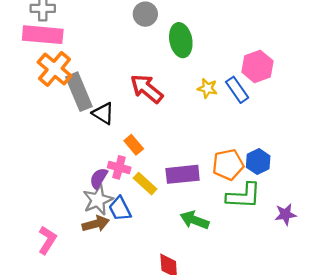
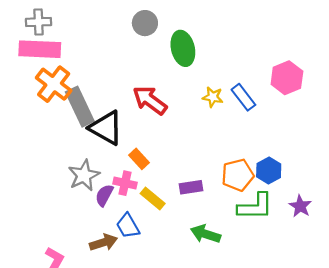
pink hexagon: (257, 66) -> (287, 78), moved
black triangle: (103, 113) -> (106, 128), size x1.5
purple rectangle: (183, 174) -> (191, 187), size x0.7
gray star: (98, 200) -> (84, 175), moved
purple star: (285, 214) -> (300, 206), moved, turned -30

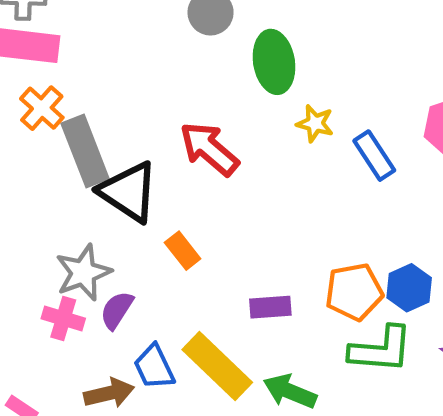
orange cross: (54, 84) -> (42, 108), size x0.7
yellow star: (213, 97) -> (315, 123), moved
pink cross: (125, 183) -> (63, 319), moved
yellow rectangle: (153, 198) -> (217, 366), moved, size x1.6

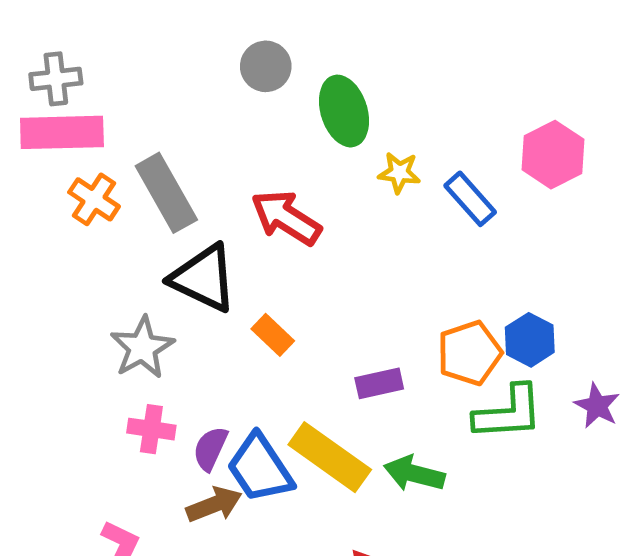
gray rectangle: (85, 151) -> (166, 193), moved
gray star: (83, 273) -> (142, 348), moved
purple semicircle: (117, 310) -> (210, 449), moved
blue trapezoid: (154, 367) -> (260, 468), size x1.4

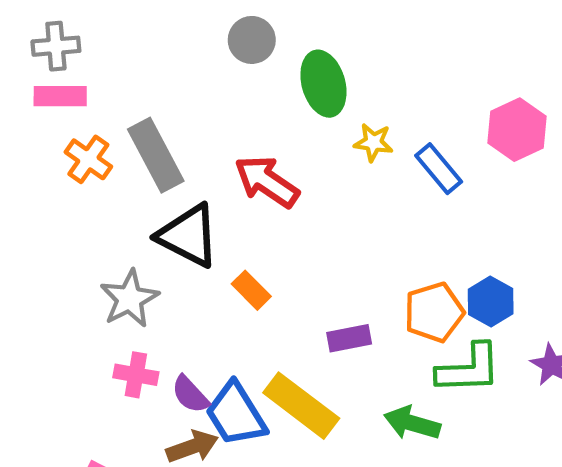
pink rectangle: (62, 132) -> (60, 96), size x0.7
purple semicircle: (210, 449) -> (190, 394), turned -69
green arrow: (414, 474) -> (412, 423), moved

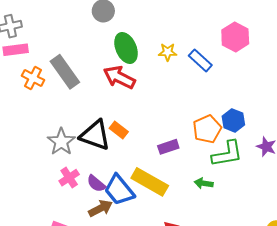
green ellipse: (323, 84) -> (126, 48), moved
black triangle: (188, 236) -> (95, 135), moved
pink cross: (136, 375) -> (69, 178), turned -36
green arrow: (412, 423) -> (204, 183), size x0.7

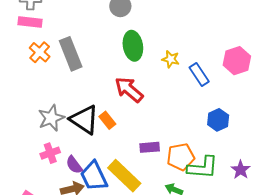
red arrow: (119, 77) -> (129, 90), moved
blue hexagon: (233, 120) -> (218, 120), moved
orange pentagon: (207, 129) -> (181, 157), moved

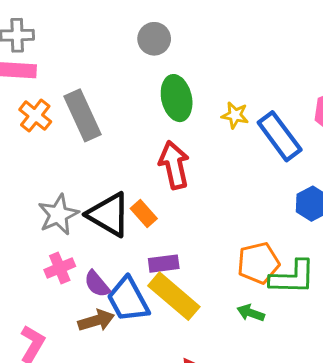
blue rectangle: (199, 74) -> (280, 136), size x1.4
red arrow: (129, 90) -> (174, 165), turned 40
purple rectangle: (150, 147) -> (164, 264), moved

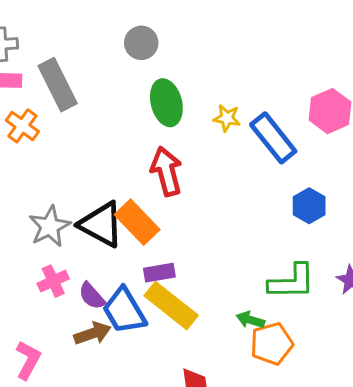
gray rectangle: (83, 115) -> (58, 85), moved
orange rectangle: (144, 214) -> (137, 222), size x1.6
orange pentagon: (258, 263) -> (272, 344), moved

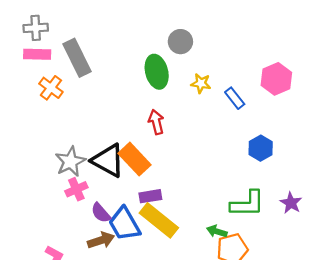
gray circle: (141, 43) -> (180, 42), moved
blue rectangle: (273, 138) -> (235, 98), size x0.6
red arrow: (166, 171) -> (156, 122), size x0.7
pink cross: (53, 281) -> (76, 189), moved

